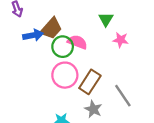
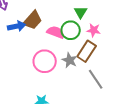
green circle: (63, 47) -> (71, 30), moved
brown rectangle: (90, 82) -> (87, 51), moved
gray star: (93, 109) -> (70, 60), moved

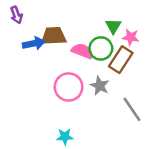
brown trapezoid: (33, 20) -> (54, 36), turned -135
pink star: (94, 30) -> (131, 37), moved
brown rectangle: (87, 51) -> (121, 60), moved

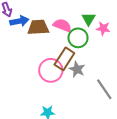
blue arrow: (34, 43) -> (19, 21), moved
pink semicircle: (82, 51) -> (62, 25), moved
brown rectangle: (121, 60) -> (64, 59), moved

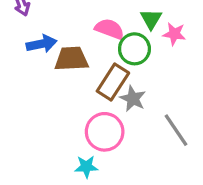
blue arrow: (19, 21) -> (42, 44), moved
brown trapezoid: (38, 27) -> (71, 59), moved
pink circle: (51, 70) -> (105, 132), moved

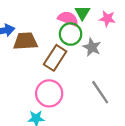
pink semicircle: (110, 29) -> (68, 19), moved
pink star: (174, 34) -> (107, 19), moved
gray star: (133, 99) -> (92, 47), moved

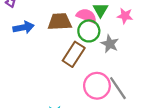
brown trapezoid: (25, 41) -> (60, 22), moved
pink circle: (49, 93) -> (97, 86), moved

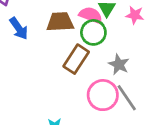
blue arrow: (24, 27) -> (19, 28), turned 66
gray star: (110, 44) -> (119, 64), moved

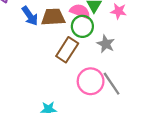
blue arrow: (19, 28) -> (30, 16), moved
gray star: (119, 64) -> (106, 44), moved

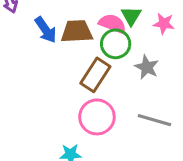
pink circle: (91, 81) -> (97, 117), moved
gray line: (112, 84) -> (154, 120), turned -40

